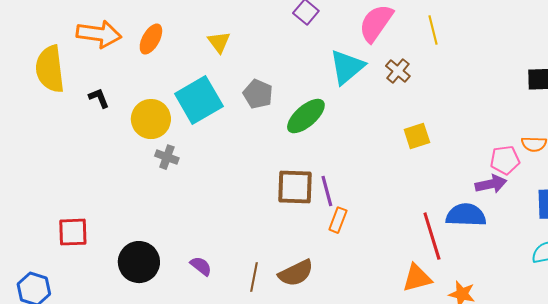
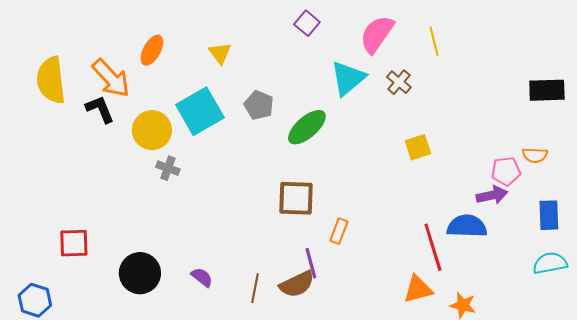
orange arrow: (99, 34) -> (111, 78), moved, turned 39
black L-shape: (99, 98) -> (100, 109), size x1.4
purple line: (327, 191) -> (311, 263), moved

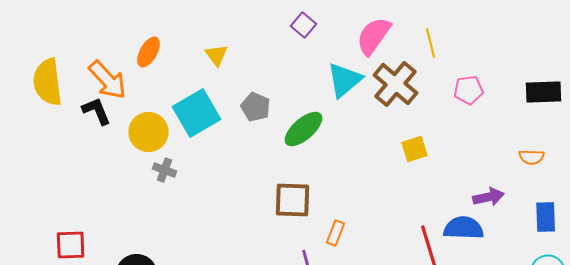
brown cross: (399, 82) -> (396, 84), size x1.8
pink pentagon: (506, 171) -> (469, 90), moved

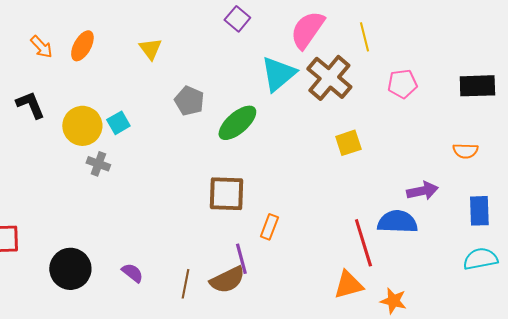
orange arrow: (108, 80) -> (41, 47), moved, size x0.6
cyan square: (197, 113) -> (118, 123), moved, size x0.5

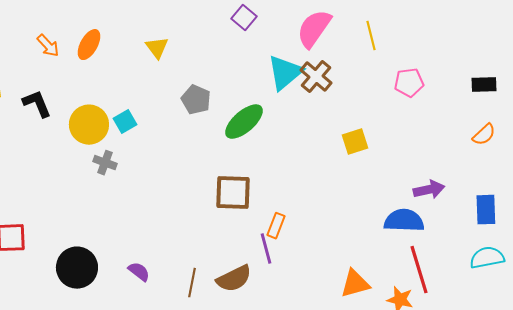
brown cross: (329, 78) -> (316, 77), moved, size x0.7
black rectangle: (477, 86) -> (484, 85), size x0.7
orange semicircle: (465, 151) -> (484, 135), moved, turned -45
red line: (363, 243) -> (419, 270), moved
purple line: (241, 259) -> (266, 249), moved

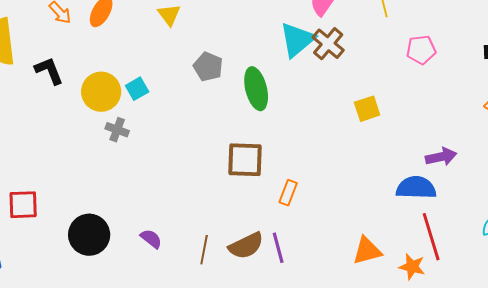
green ellipse: (244, 122) -> (256, 89), turned -63
purple line: (266, 249) -> (278, 248), moved

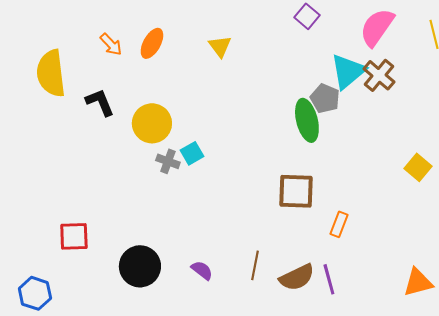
gray pentagon: (208, 67) -> (325, 98), moved
cyan square: (137, 89) -> (192, 153), moved
yellow square: (367, 109) -> (418, 167), moved, turned -32
brown line: (204, 250) -> (255, 265), moved

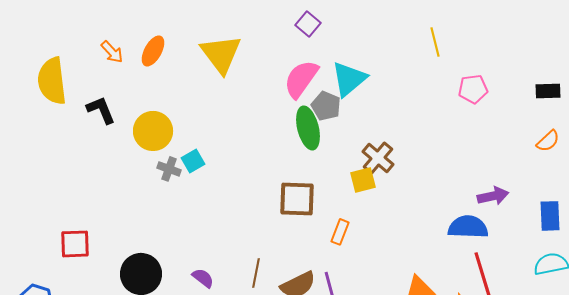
pink semicircle: (377, 27) -> (301, 79), moved
yellow triangle: (220, 46) -> (221, 54), size x1.8
brown cross: (379, 75) -> (378, 158), moved
yellow square: (418, 167) -> (363, 180), moved, turned 36

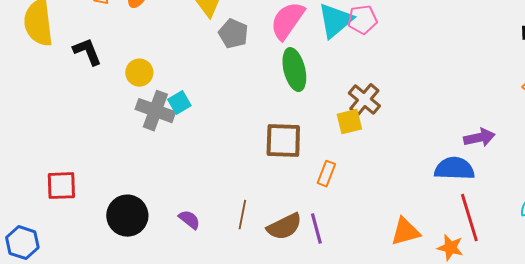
pink pentagon: (473, 89) -> (362, 20), moved
gray pentagon: (326, 106) -> (233, 34), moved
yellow circle: (153, 131) -> (139, 73), size x0.7
gray cross: (169, 169) -> (155, 111), size x1.6

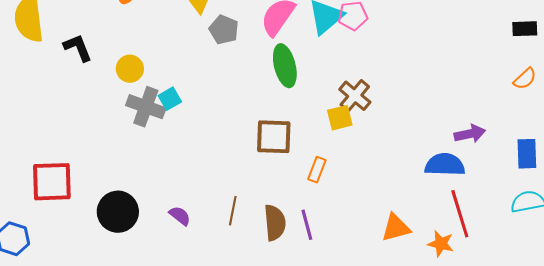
red square: (61, 186) -> (52, 182), size x1.4
brown semicircle: (284, 227) -> (275, 223), turned -69

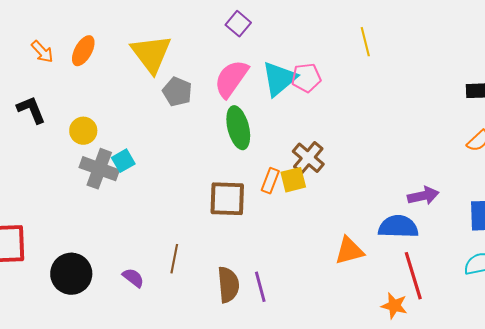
orange rectangle: (317, 170) -> (270, 181), moved
brown line: (233, 211) -> (174, 259), moved
orange triangle: (396, 228) -> (349, 251), moved

